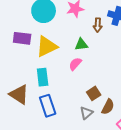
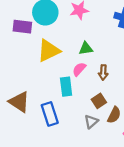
brown arrow: (98, 25) -> (103, 72), moved
purple rectangle: (22, 38) -> (22, 27), moved
cyan rectangle: (43, 77) -> (66, 87), moved

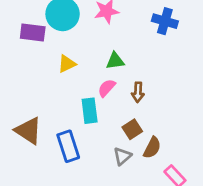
yellow triangle: (49, 51) -> (67, 64), size x0.6

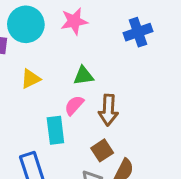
blue cross: (165, 21) -> (138, 32), turned -35
brown arrow: (138, 92) -> (108, 110), size x1.4

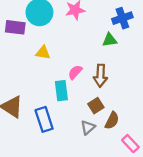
green triangle: (83, 76) -> (110, 40), moved
yellow triangle: (31, 79) -> (43, 53), turned 35

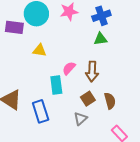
blue cross: (122, 18) -> (101, 16), moved
brown semicircle: (112, 121) -> (110, 101), moved, turned -42

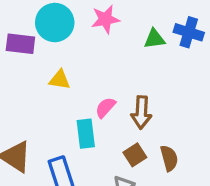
blue cross: (101, 16) -> (189, 32), moved, turned 36
green triangle: (100, 39) -> (154, 39), moved

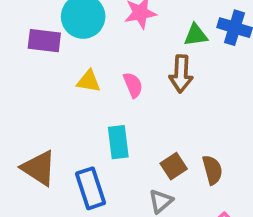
pink semicircle: (105, 108) -> (133, 85), moved, turned 115
brown arrow: (141, 112) -> (181, 74), moved

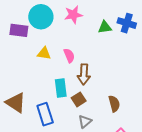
brown arrow: (181, 74) -> (84, 74), moved
brown square: (174, 166) -> (79, 99), moved

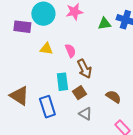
brown arrow: (84, 74) -> (84, 69), turned -30
brown semicircle: (114, 104) -> (113, 97), turned -42
gray triangle: (85, 121) -> (85, 114), turned -48

